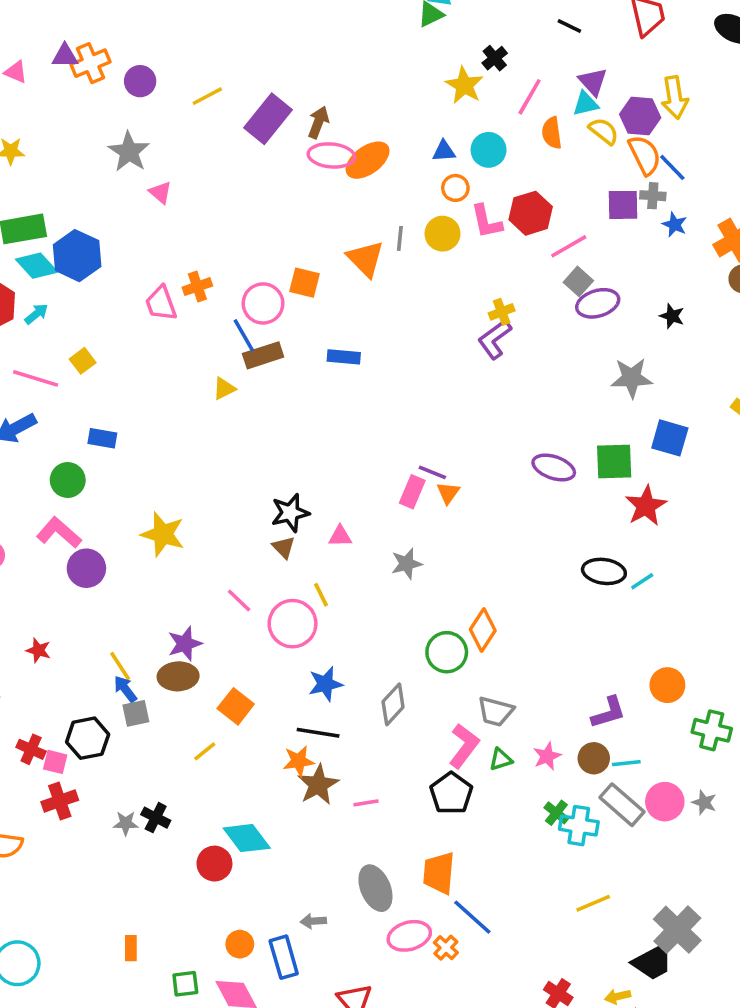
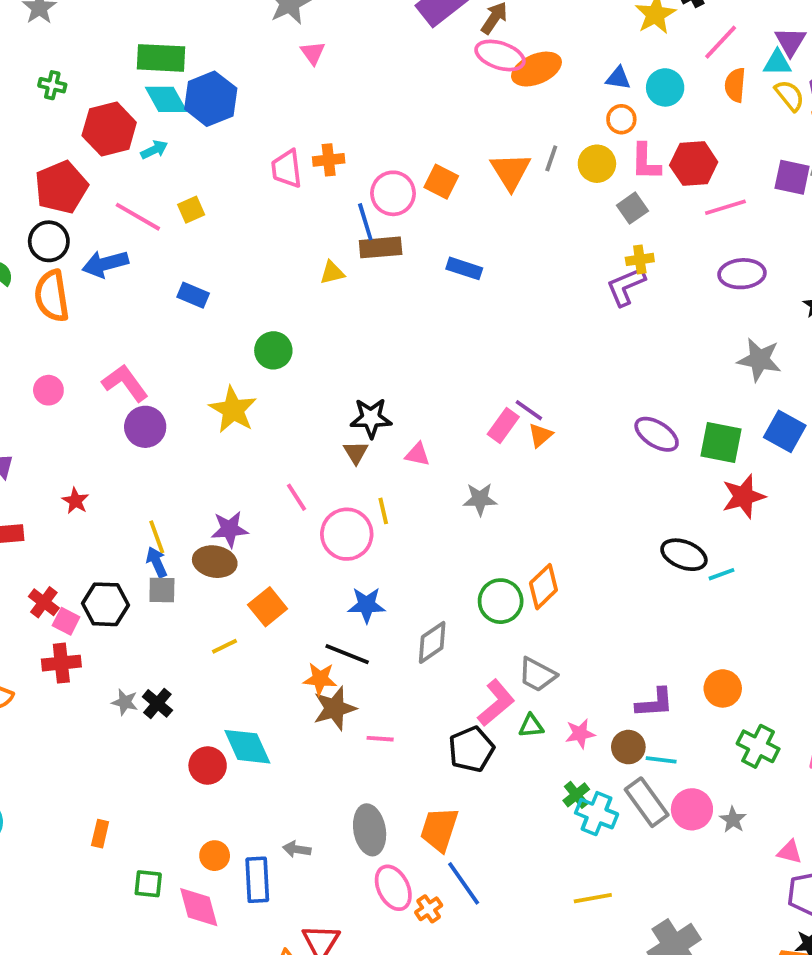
gray square: (578, 281) -> (632, 208), moved
green circle: (68, 480) -> (273, 350), moved
pink ellipse: (409, 936) -> (393, 888), turned 66

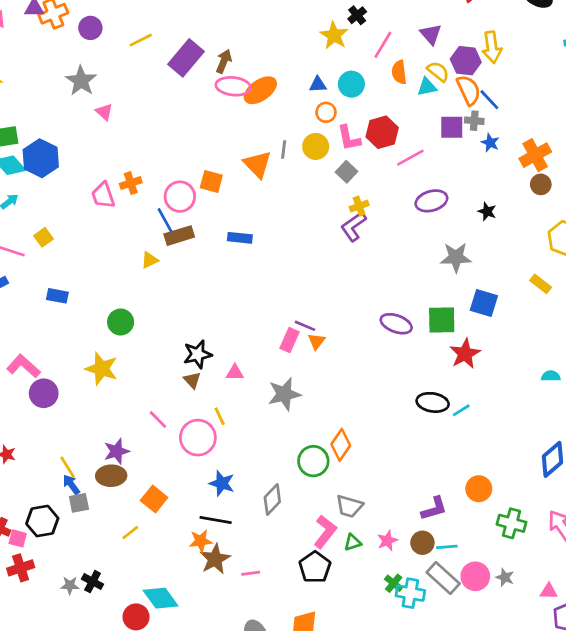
cyan triangle: (777, 63) -> (427, 87), moved
gray star: (480, 499) -> (284, 394), size x1.4
blue star: (366, 605) -> (222, 483), turned 30

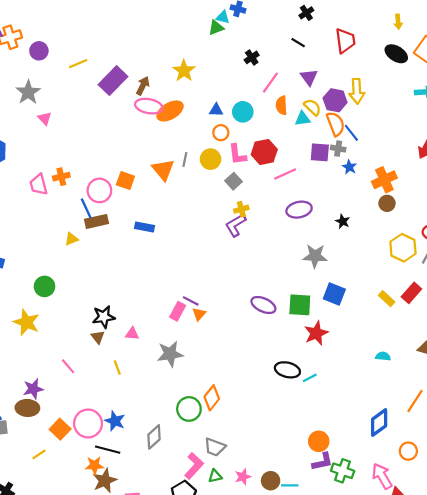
yellow star: (334, 35) -> (184, 71), moved
yellow rectangle: (541, 284) -> (387, 299), moved
pink circle: (198, 438) -> (88, 423), moved
purple L-shape: (434, 509) -> (322, 462), moved

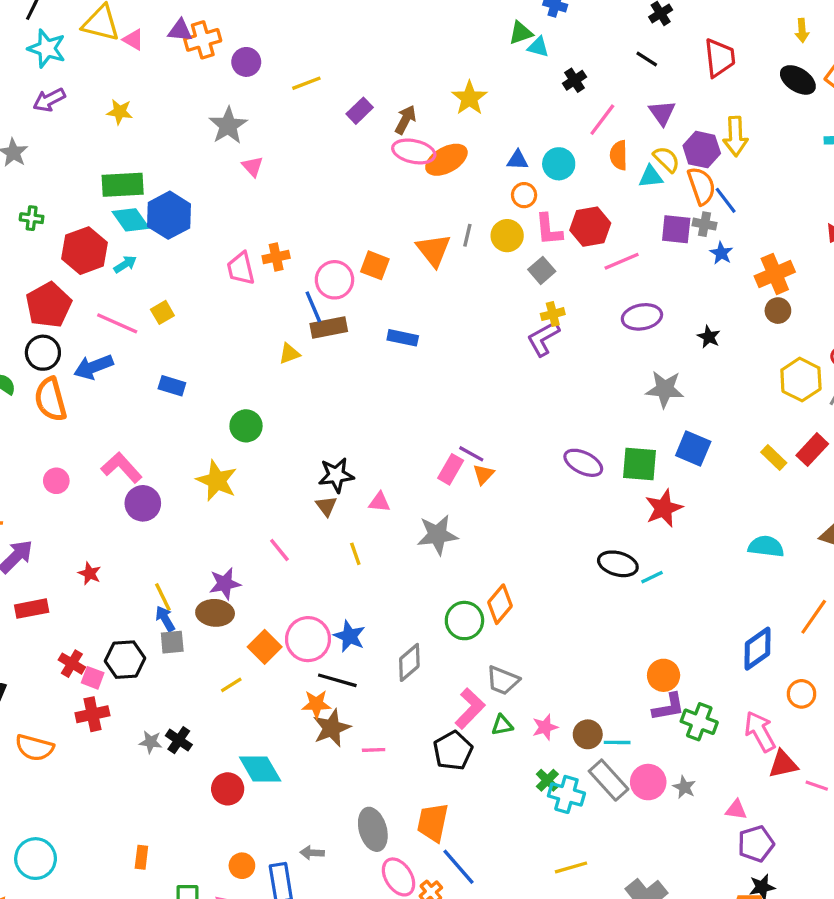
cyan triangle: (223, 17) -> (538, 47), moved
purple rectangle: (113, 81) -> (360, 111), size x0.6
cyan semicircle: (383, 356) -> (766, 547), size x1.5

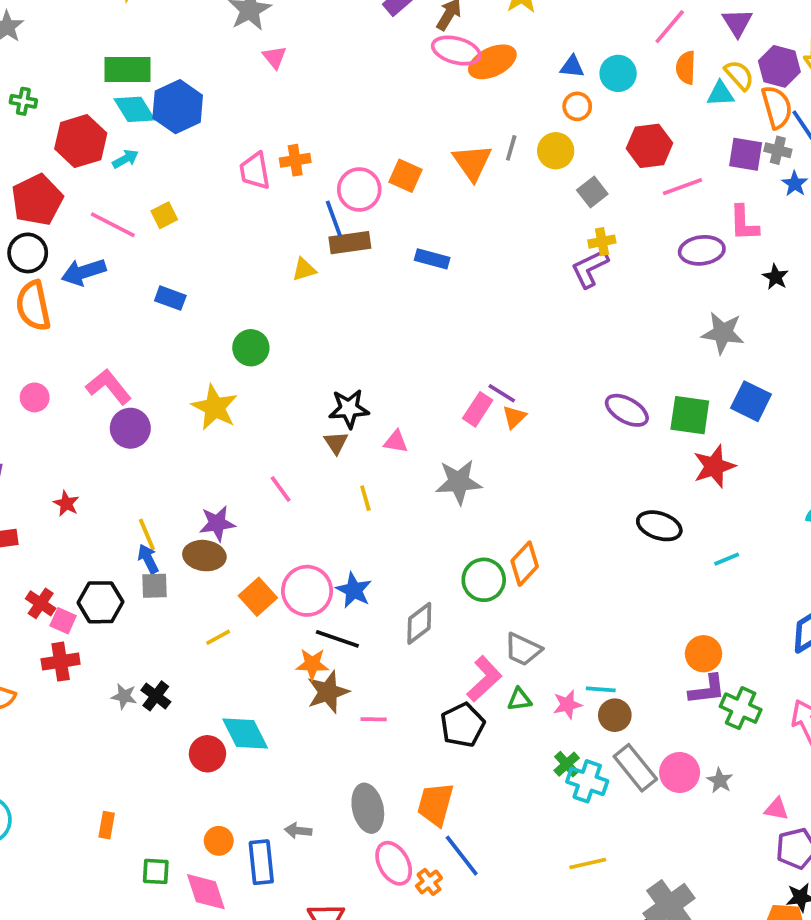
pink L-shape: (549, 229) -> (744, 223), moved
cyan line: (652, 577) -> (727, 559), moved
cyan line: (617, 742) -> (601, 689), moved

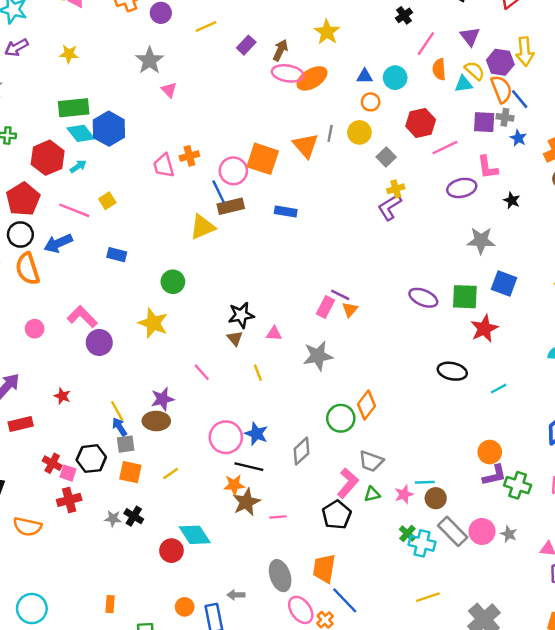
orange square: (406, 176) -> (263, 159), size x1.5
yellow triangle: (304, 269) -> (202, 227), size x1.6
orange square: (258, 597) -> (130, 472), moved, turned -30

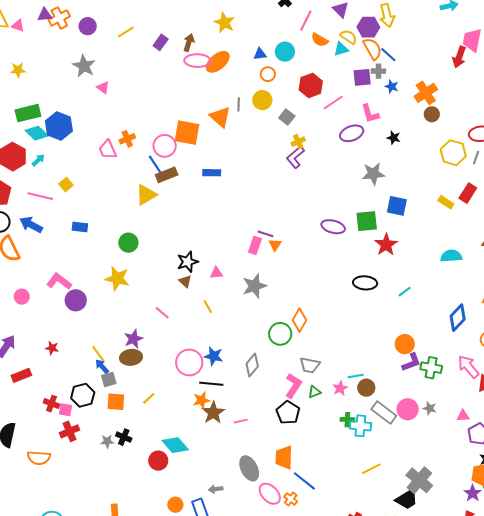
orange semicircle: (439, 69) -> (320, 40), turned -48
blue arrow: (58, 243) -> (31, 225), turned 60
green cross: (407, 533) -> (347, 420), turned -32

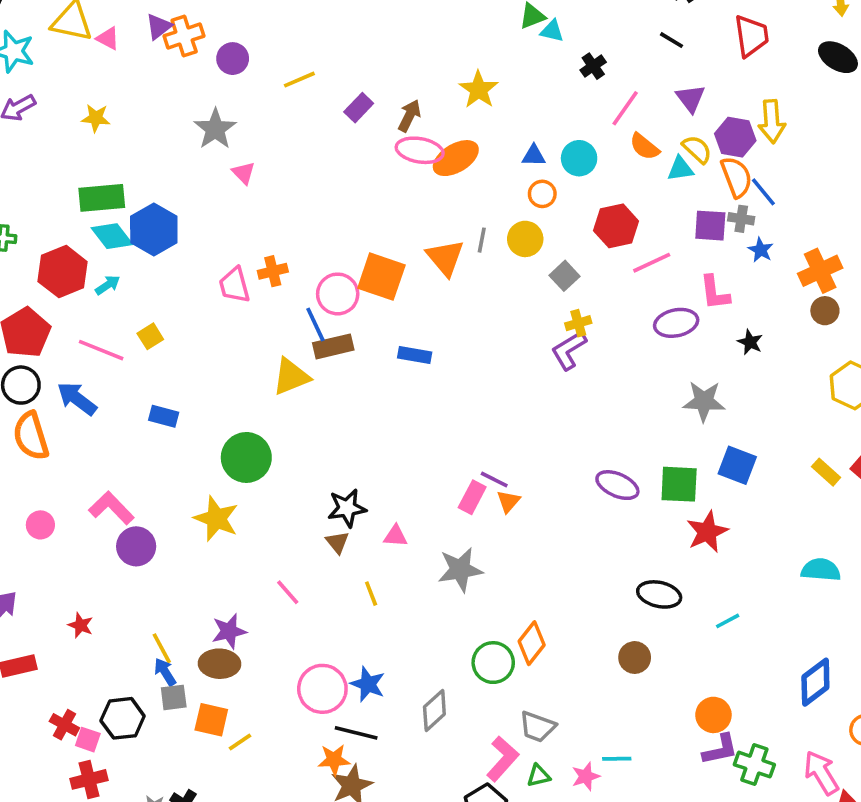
purple triangle: (45, 15) -> (159, 27), turned -42
green circle: (128, 243) -> (246, 457), size x1.4
brown circle: (366, 388) -> (635, 658), moved
orange square: (116, 402) -> (211, 720), moved

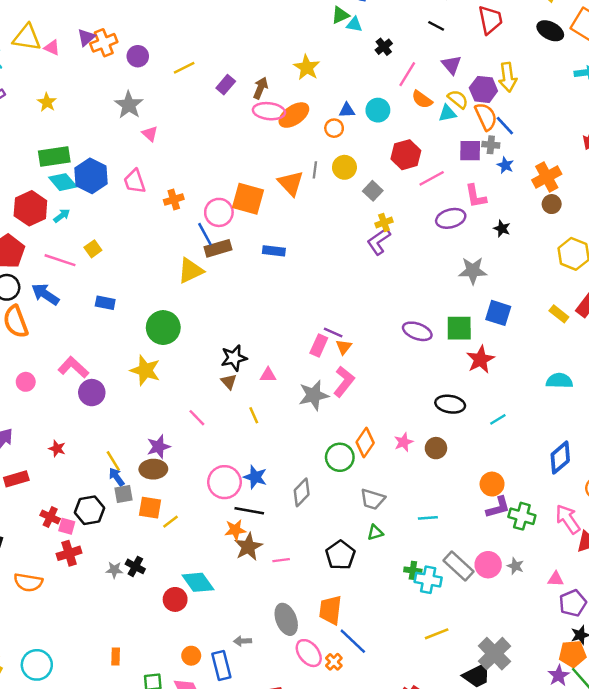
yellow star: (96, 118) -> (47, 102), turned 30
orange circle: (542, 194) -> (334, 128), moved
pink trapezoid: (234, 285) -> (135, 181), moved
pink L-shape: (503, 759) -> (344, 382), moved
pink star: (586, 776) -> (404, 442), moved

